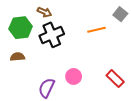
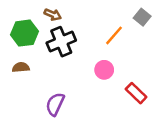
orange line: (96, 30) -> (114, 35), turned -36
pink circle: (74, 76) -> (104, 70), moved

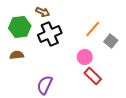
gray square: (142, 17) -> (111, 41), moved
red rectangle: (136, 93) -> (93, 76), moved

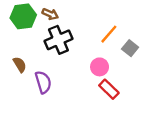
green hexagon: (20, 27) -> (23, 16), moved
brown semicircle: (17, 55) -> (20, 65), turned 64
purple semicircle: (45, 85) -> (43, 82), moved, turned 138

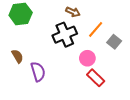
brown arrow: (50, 14) -> (73, 12), moved
black cross: (58, 40) -> (65, 35), moved

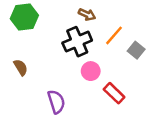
pink circle: (87, 58) -> (91, 71), moved
purple semicircle: (38, 72) -> (56, 102), moved

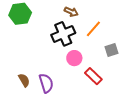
gray square: (136, 50) -> (111, 50), moved, turned 32
brown semicircle: (21, 67) -> (24, 80), moved

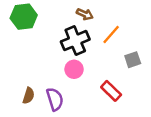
pink circle: (74, 58) -> (74, 69), moved
brown semicircle: (24, 80) -> (29, 96), turned 48

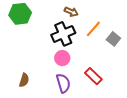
gray square: (133, 60) -> (113, 39), moved, turned -32
purple semicircle: (55, 99) -> (63, 83), moved

